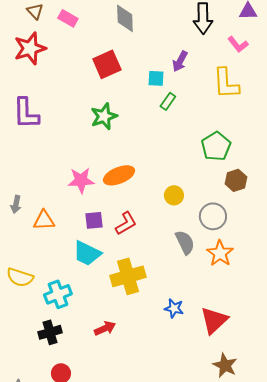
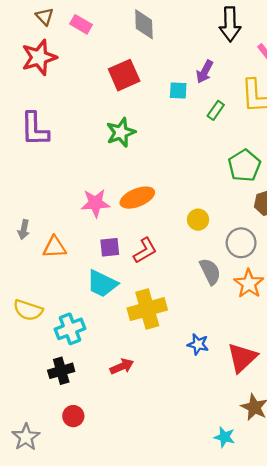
green rectangle: (168, 101) -> (216, 110), moved

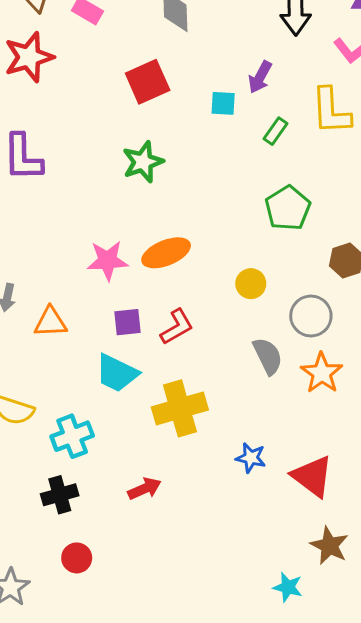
green pentagon: (244, 166) -> (288, 208), moved
red triangle: (242, 358) -> (312, 476), turned -40

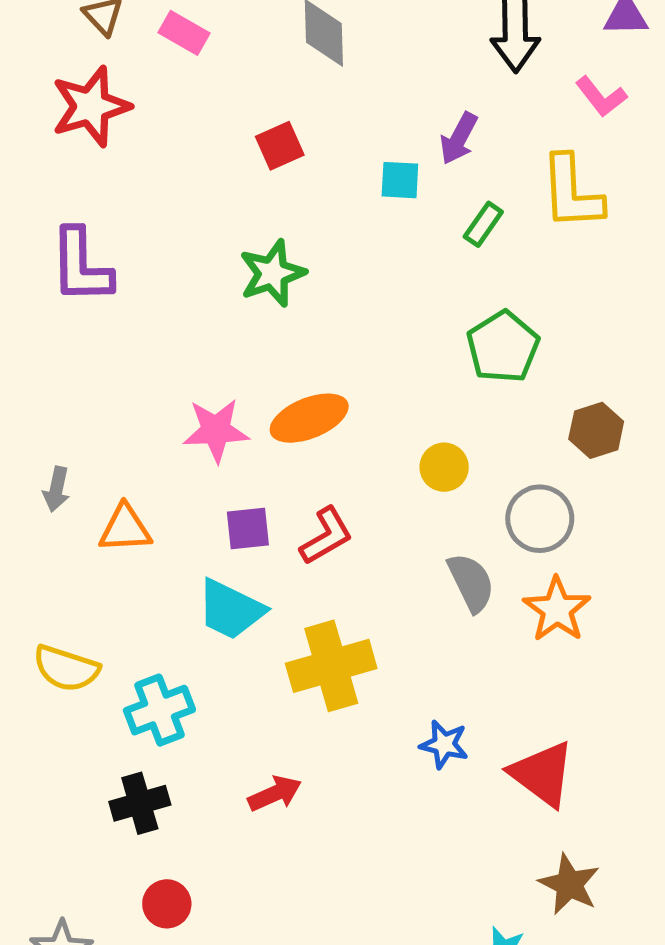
red square: (148, 82) -> (280, 146), size x0.7

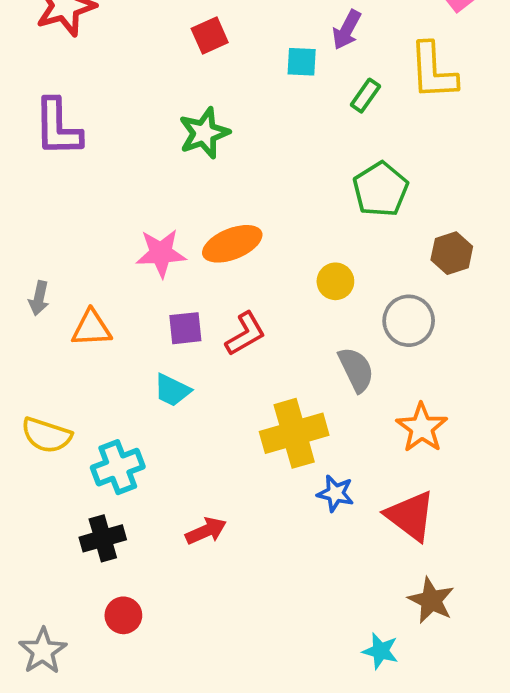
cyan trapezoid: (231, 609) -> (172, 390), size x0.7
orange star: (557, 609) -> (422, 428), moved
yellow cross: (331, 666) -> (294, 433), moved

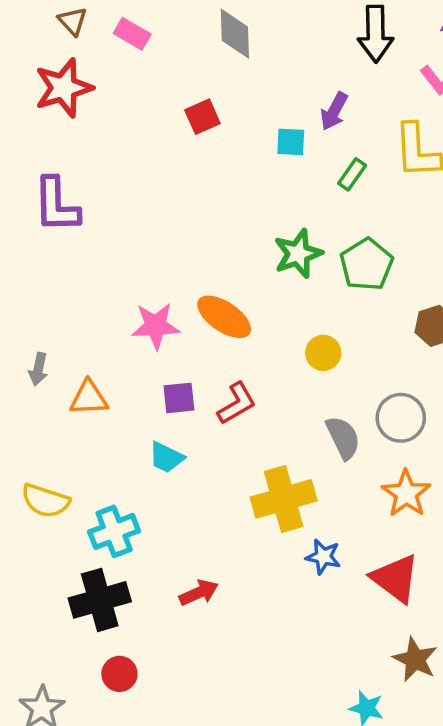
green star: (204, 133) -> (298, 254), moved
orange ellipse: (232, 244) -> (224, 317), turned 56
gray circle: (409, 321) -> (401, 418), moved
black cross: (103, 538) -> (100, 600), size x1.4

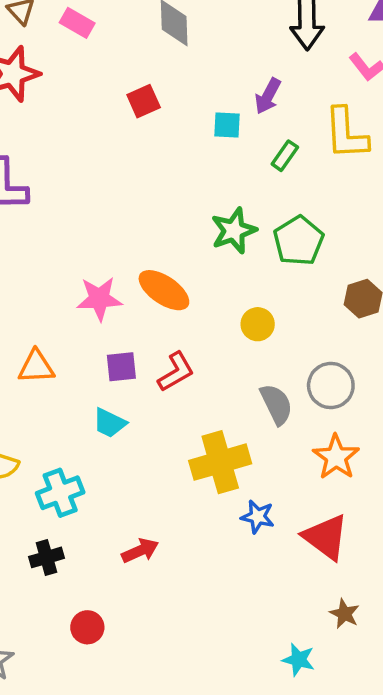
black cross: (100, 600) -> (46, 557), size x0.6
brown star: (415, 659) -> (344, 614), size x0.7
red circle: (119, 674) -> (87, 627), moved

